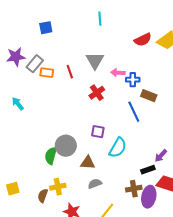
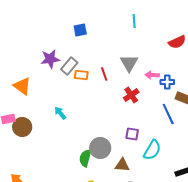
cyan arrow: (18, 104) -> (60, 113), moved

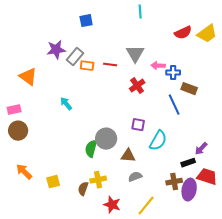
red line: (104, 74) -> (110, 65), turned -64
brown circle: (22, 127) -> (18, 131), moved

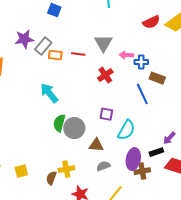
blue square: (86, 21) -> (54, 10), turned 32
cyan arrow: (66, 104) -> (49, 93), moved, size x1.5
green semicircle: (91, 149) -> (59, 123), moved
purple ellipse: (189, 190) -> (133, 159), moved

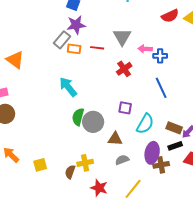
purple star: (24, 39) -> (76, 25), moved
brown rectangle: (157, 78) -> (174, 128), moved

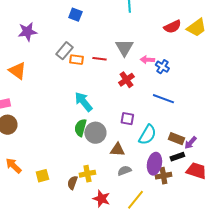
purple star: (76, 25) -> (27, 32), moved
blue cross: (160, 56) -> (162, 67), turned 32
cyan arrow: (68, 87) -> (83, 102), moved
blue line: (161, 88) -> (163, 99), turned -45

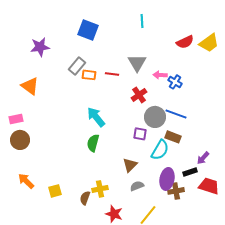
blue square: (75, 15) -> (88, 30), size x1.5
gray circle: (95, 133) -> (155, 117), moved
brown rectangle: (176, 139) -> (173, 137), moved
brown triangle: (117, 150) -> (130, 165), turned -49

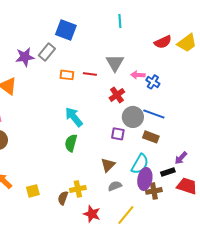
purple star: (40, 47) -> (25, 57), moved
gray rectangle: (77, 66) -> (47, 52), moved
cyan semicircle: (160, 150) -> (140, 164), moved

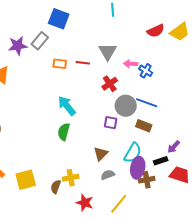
yellow square: (33, 191) -> (26, 180), size x1.5

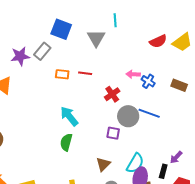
gray triangle: (108, 52) -> (96, 38), moved
brown rectangle: (144, 126) -> (179, 85), moved
black rectangle: (161, 161) -> (163, 171), turned -56

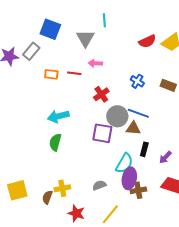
pink arrow: (133, 74) -> (95, 63), moved
cyan arrow: (69, 116) -> (58, 116), turned -65
purple square: (113, 133) -> (102, 133), size x1.5
brown triangle: (103, 164) -> (133, 128), moved, turned 49
black rectangle: (163, 171) -> (144, 149), moved

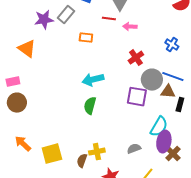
red line: (74, 73) -> (109, 19), moved
black rectangle: (144, 149) -> (180, 105), moved
brown cross: (138, 190) -> (173, 154), turned -35

